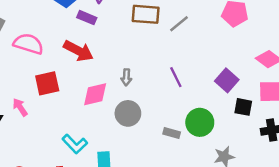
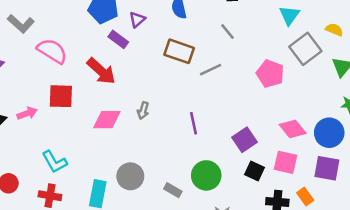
pink arrow: (20, 107) -> (27, 113), turned 90
gray circle: (128, 113) -> (130, 176), moved
gray rectangle: (172, 133) -> (173, 190), moved
cyan L-shape: (75, 144) -> (55, 162), moved

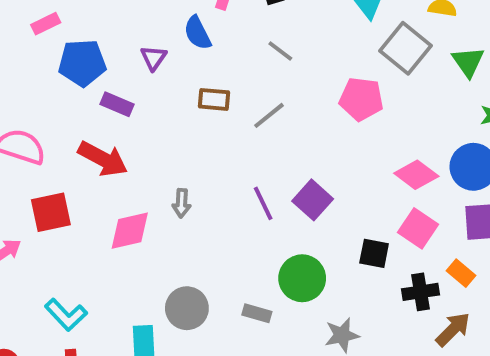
purple triangle: (137, 20) -> (153, 58), moved
brown rectangle: (179, 51) -> (214, 99), size x0.7
purple square: (245, 140) -> (313, 200), moved
pink square: (286, 162) -> (418, 228), turned 35

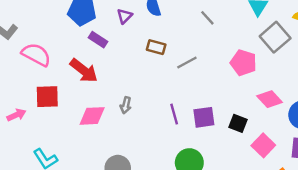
gray line: (280, 51) -> (207, 18), moved
pink diamond: (416, 175) -> (270, 99), moved
purple square: (313, 200) -> (204, 117), turned 30
black square: (374, 253) -> (238, 123), moved

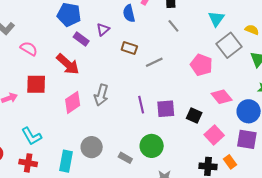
purple triangle: (125, 16) -> (103, 29), moved
pink semicircle: (36, 55) -> (29, 49), size x0.7
gray arrow: (126, 105) -> (101, 95), size x1.5
pink diamond: (92, 116) -> (73, 102), turned -35

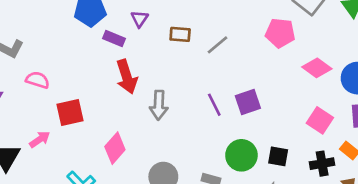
pink semicircle: (29, 49) -> (38, 80), moved
red arrow: (68, 64) -> (127, 77), moved, turned 45
pink diamond: (73, 102) -> (115, 148), moved
black square: (194, 115) -> (278, 156), moved

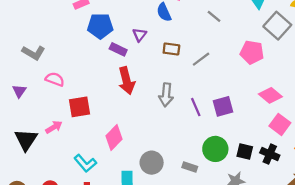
pink diamond: (317, 68) -> (270, 95), moved
gray arrow: (159, 105) -> (166, 95), moved
black cross: (322, 164) -> (270, 154), moved, turned 30

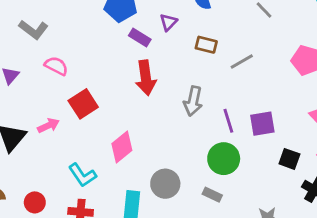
red square: (79, 107) -> (83, 104), turned -30
green circle: (215, 149) -> (224, 159), moved
black square: (245, 151) -> (289, 159), moved

